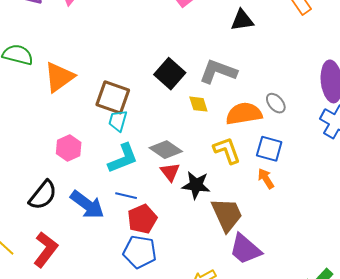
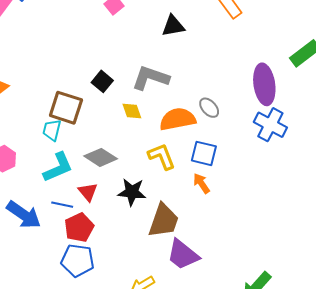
black square: (170, 74) -> (102, 81), size x0.7
brown square: (113, 97) -> (66, 108), moved
red triangle: (170, 172) -> (88, 192), moved
brown trapezoid: (227, 215) -> (164, 221), turned 45

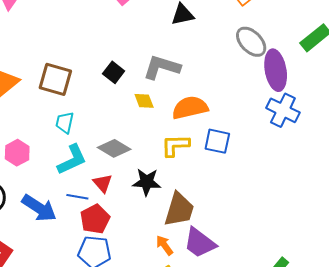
brown square: (66, 108) -> (55, 79), moved
gray ellipse: (209, 108) -> (251, 42), moved, size x1.5
yellow L-shape: (162, 156) -> (175, 145), turned -68
orange arrow: (201, 183) -> (165, 245), moved

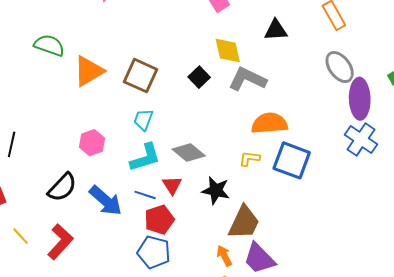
yellow diamond: (144, 101) -> (228, 51), moved, size x1.4
blue square: (217, 141) -> (292, 160), size x1.4
yellow L-shape: (175, 145) -> (249, 159), size x0.7

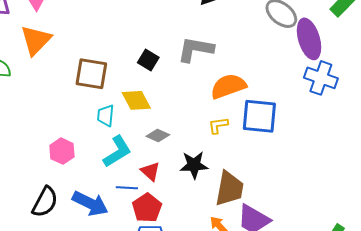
yellow diamond: (228, 51) -> (136, 100), moved
orange triangle: (89, 71) -> (36, 40), moved
gray diamond: (189, 152) -> (158, 135), size x0.7

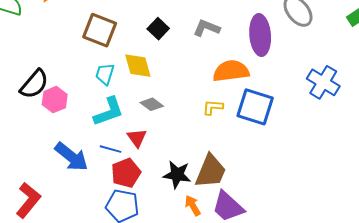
purple ellipse: (309, 39) -> (260, 35), moved
gray L-shape: (195, 49) -> (207, 28), size x0.7
black star: (194, 165) -> (177, 175), moved
black semicircle: (45, 202) -> (34, 84), moved

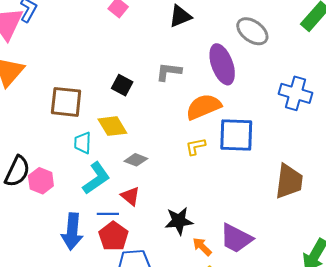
blue arrow: (71, 157) -> (72, 232), turned 72
brown trapezoid: (211, 171) -> (289, 181), moved
red pentagon: (126, 173) -> (113, 236), moved

